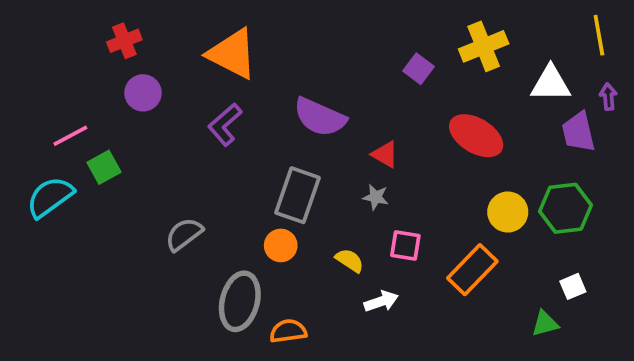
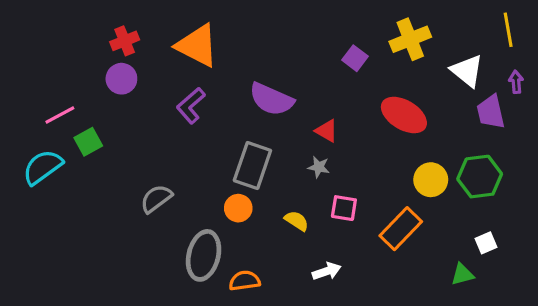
red cross: (124, 41) -> (125, 41), moved
white triangle: (551, 84) -> (467, 71), turned 39
white arrow: (381, 301) -> (327, 271), moved

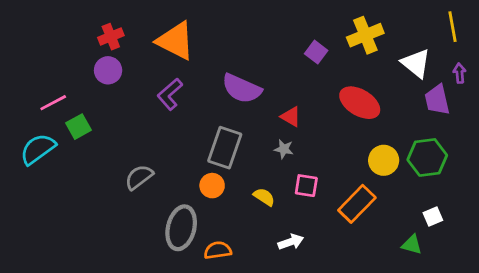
green triangle: (462, 274) -> (412, 245), turned 30

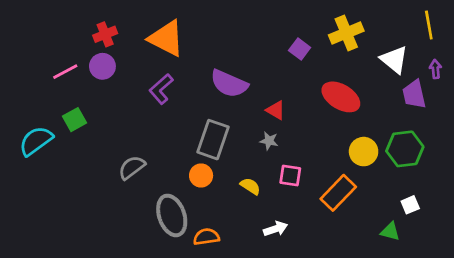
pink line: (53, 103) -> (65, 72), moved
gray ellipse: (181, 228) -> (172, 215), turned -33

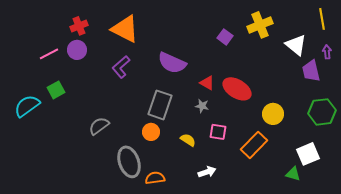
red ellipse: (341, 97) -> (237, 89), moved
green hexagon: (405, 149) -> (322, 112), moved
white square: (410, 205) -> (308, 154), size x1.6

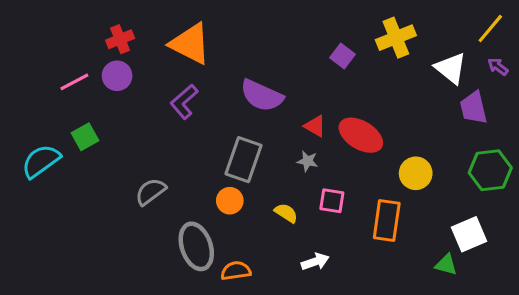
yellow line: (322, 19) -> (490, 29), turned 50
purple arrow: (327, 52) -> (498, 67), moved, turned -48
orange rectangle: (254, 145) -> (387, 221), turned -36

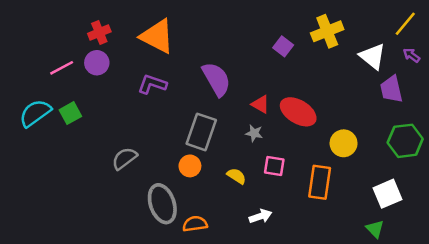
purple semicircle: (262, 96) -> (216, 79), turned -144
purple L-shape: (184, 102) -> (152, 84), turned 60
cyan semicircle: (41, 161) -> (35, 113), moved
green triangle: (446, 265) -> (375, 229), moved, turned 30

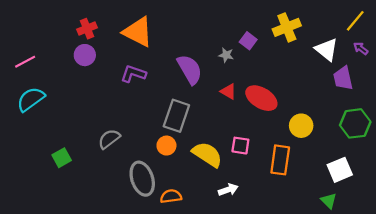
pink line: (62, 68) -> (25, 62), moved
green square: (70, 113) -> (62, 158), moved
gray star: (254, 133) -> (226, 55), moved
yellow semicircle: (237, 176) -> (207, 154), size x1.8

